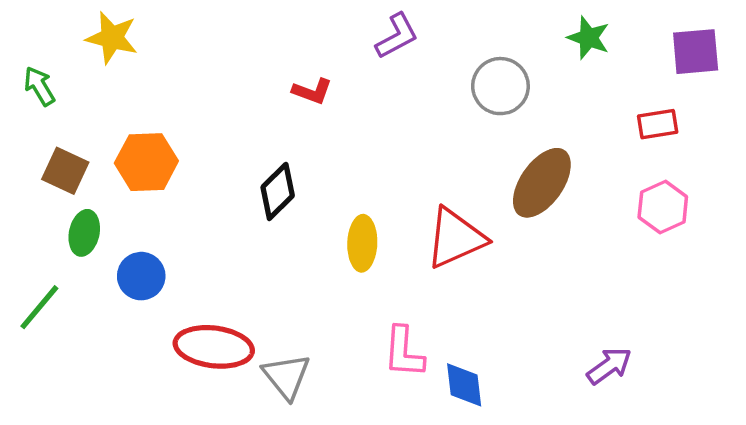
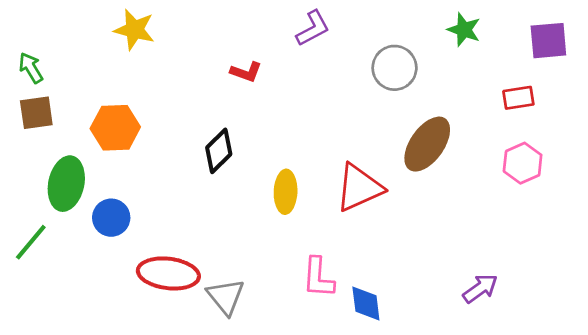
yellow star: (112, 38) -> (134, 30), moved
brown square: (65, 171) -> (36, 113), moved, turned -33
green ellipse: (84, 233) -> (66, 184), size x1.5

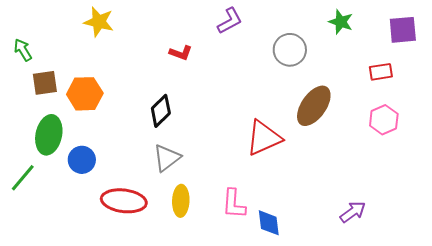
brown square: (36, 113) -> (45, 83), moved
yellow ellipse: (286, 192) -> (181, 201), moved
gray triangle: (226, 297) -> (167, 158), moved, turned 32

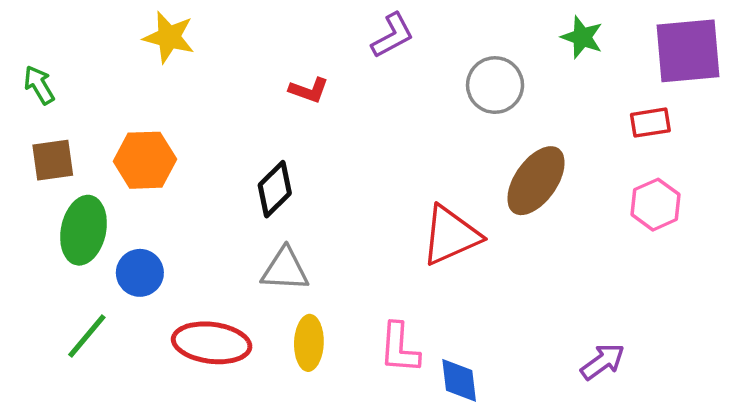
purple square: (403, 30) -> (688, 51), size x1.4
brown square: (45, 83) -> (53, 160), moved
gray triangle: (167, 158) -> (285, 269), turned 40
green line: (23, 178) -> (87, 336), moved

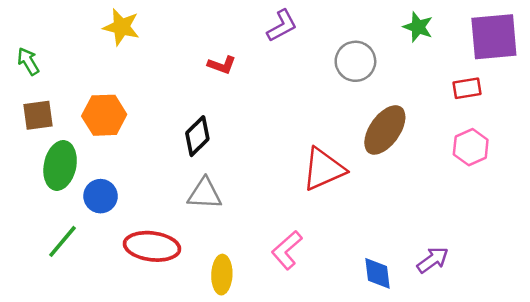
yellow ellipse: (309, 343) -> (222, 275), moved
pink L-shape: (399, 348) -> (287, 250), turned 45
blue diamond: (459, 380) -> (378, 273), moved

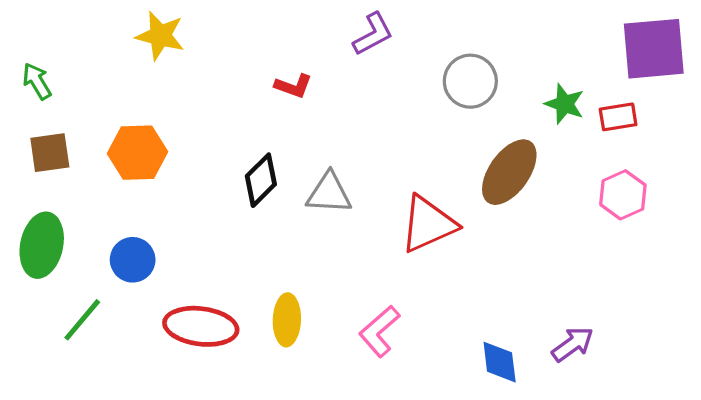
green star: (418, 27) -> (564, 104), moved
green ellipse: (60, 165) -> (42, 245), moved
gray triangle: (205, 194) -> (329, 193), moved
yellow ellipse: (222, 275) -> (287, 320), moved

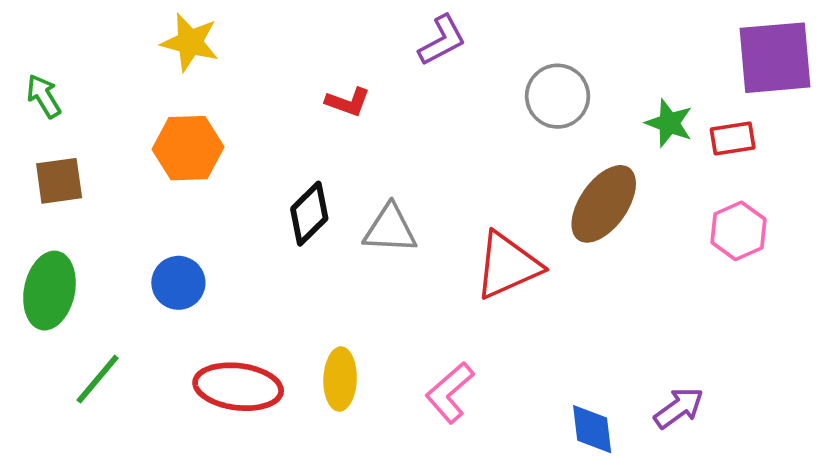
orange hexagon: (137, 153) -> (188, 148), moved
blue circle: (133, 260) -> (178, 283), moved

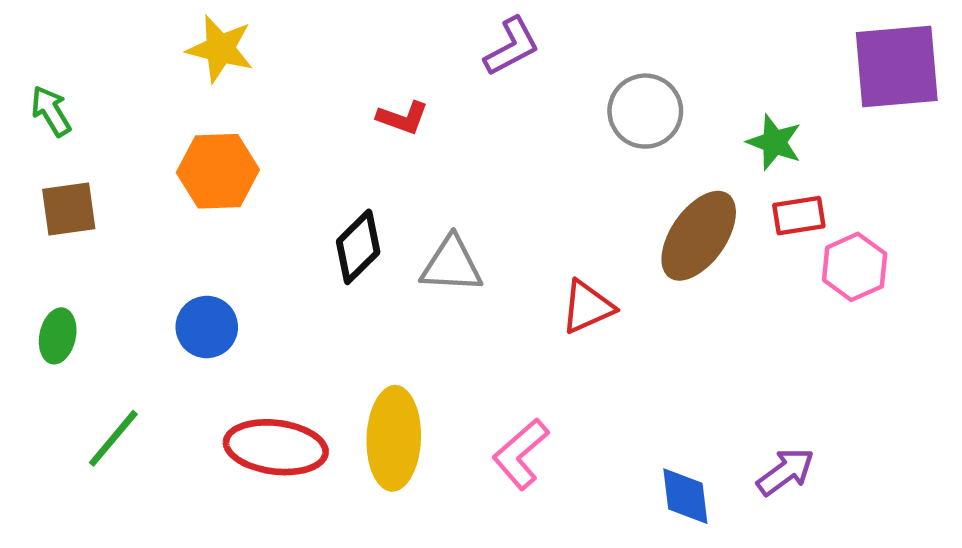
red rectangle: (733, 138) -> (799, 216), moved
red triangle: (507, 266) -> (587, 307), size x0.7
green ellipse: (49, 291) -> (58, 336), size x0.6
yellow ellipse: (340, 379) -> (394, 438), size x1.4

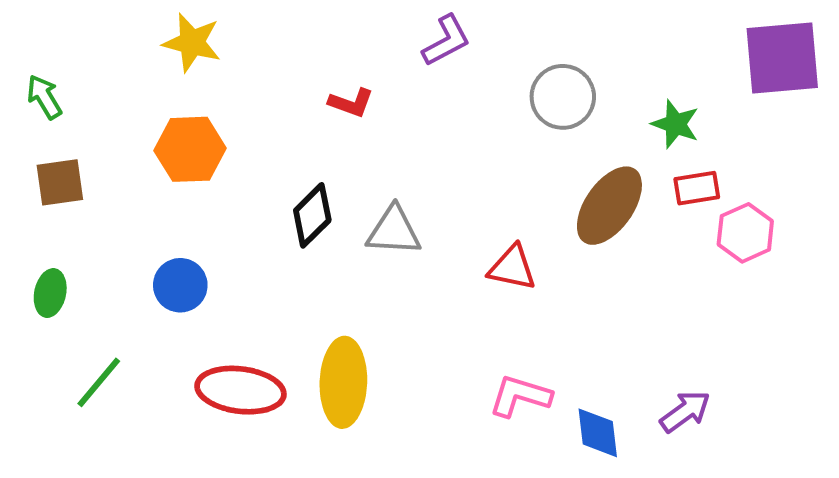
red triangle: (587, 307) -> (512, 268), turned 36
pink L-shape: (521, 454) -> (520, 396), moved, turned 58

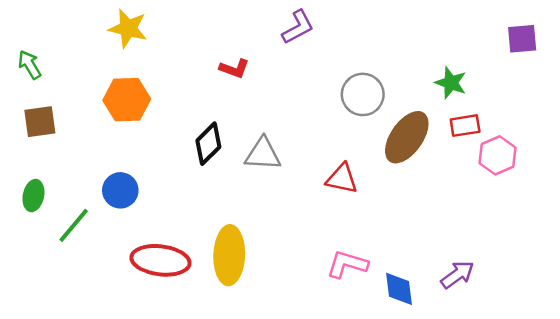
purple square: (782, 58) -> (522, 39), size x0.6
gray circle: (563, 97) -> (363, 94), moved
green line: (99, 382) -> (74, 225), moved

